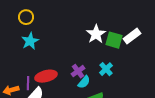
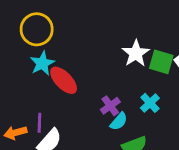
yellow circle: (26, 17) -> (37, 29), size x1.5
red ellipse: (46, 76) -> (64, 80), moved, turned 60

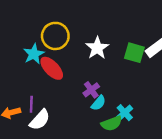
yellow circle: (37, 29) -> (55, 36), moved
white star: (136, 53) -> (97, 48), moved
cyan cross: (150, 103) -> (125, 113), moved

